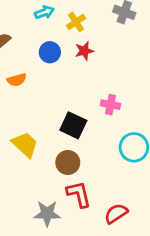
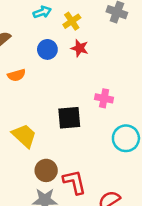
red star: (84, 51) -> (80, 48), turned 30
black square: (73, 125) -> (69, 118), turned -30
brown circle: (68, 162) -> (46, 170), moved

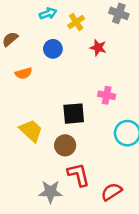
red star: (80, 48) -> (98, 48), moved
brown circle: (46, 170) -> (65, 145), moved

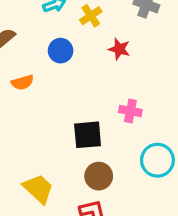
yellow trapezoid: (31, 131) -> (38, 189), moved
brown circle: (65, 145) -> (99, 176), moved

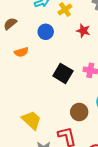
black square: (88, 135) -> (63, 73), moved, turned 36
brown circle: (99, 176) -> (79, 112), moved

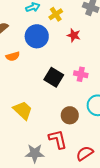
blue circle: (46, 32) -> (37, 36), size x1.5
yellow trapezoid: (31, 120) -> (23, 110), moved

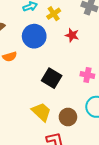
pink cross: (81, 74) -> (87, 75), moved
yellow trapezoid: (23, 110) -> (41, 112), moved

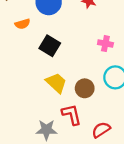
black square: (52, 78) -> (50, 46), moved

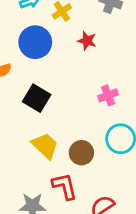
pink cross: (105, 44) -> (108, 95), turned -32

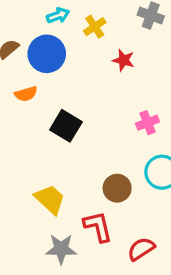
blue circle: (35, 42) -> (47, 54), moved
yellow trapezoid: (45, 146) -> (50, 199), moved

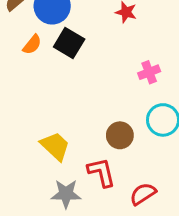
orange semicircle: (26, 94) -> (32, 45), turned -35
black square: (66, 126) -> (69, 43), moved

